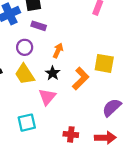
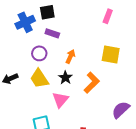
yellow square: (104, 63) -> (111, 54), moved

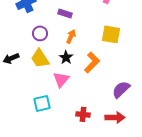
purple rectangle: (52, 33) -> (65, 13), moved

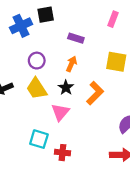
purple rectangle: (65, 13) -> (76, 38), moved
cyan square: (42, 103) -> (39, 139), turned 30
red cross: (83, 114) -> (62, 153), moved

